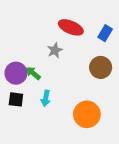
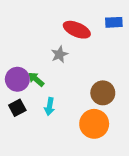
blue rectangle: (105, 33) -> (114, 22), moved, turned 56
brown circle: (101, 67) -> (103, 93), moved
black square: (16, 99) -> (17, 108), turned -35

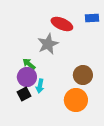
gray star: (59, 54) -> (48, 44), size x1.5
purple circle: (17, 79) -> (27, 77), moved
black square: (17, 108) -> (24, 94), moved

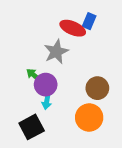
blue rectangle: (92, 18) -> (89, 21), moved, turned -64
purple circle: (27, 77) -> (46, 85), moved
black square: (24, 94) -> (32, 127), moved, size x1.5

